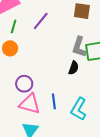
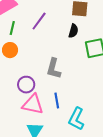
gray L-shape: (79, 47) -> (54, 69), moved
black semicircle: (74, 68) -> (73, 31), moved
cyan L-shape: (79, 109) -> (76, 119), moved

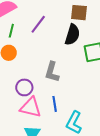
black semicircle: (73, 31) -> (72, 35), size x1.5

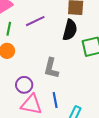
purple line: (38, 24) -> (35, 21), turned 30

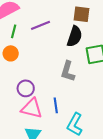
gray L-shape: (51, 68) -> (68, 71), moved

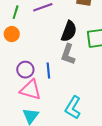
black semicircle: (75, 36) -> (69, 31), moved
blue line: (56, 105) -> (48, 70), moved

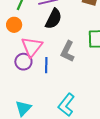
black semicircle: (69, 31) -> (53, 19), moved
pink triangle: (31, 90) -> (32, 47), moved, turned 45

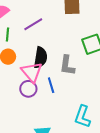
black semicircle: (53, 19) -> (41, 57), moved

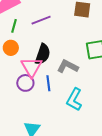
gray L-shape: (67, 65) -> (68, 66), turned 100
cyan L-shape: (82, 117) -> (74, 99), moved

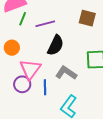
green line: (14, 26) -> (23, 19), moved
black semicircle: (43, 54) -> (56, 45), moved

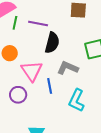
purple line: (45, 24) -> (38, 23), turned 36
purple circle: (22, 84) -> (18, 95), moved

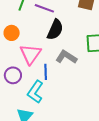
cyan L-shape: (77, 100) -> (35, 92), moved

